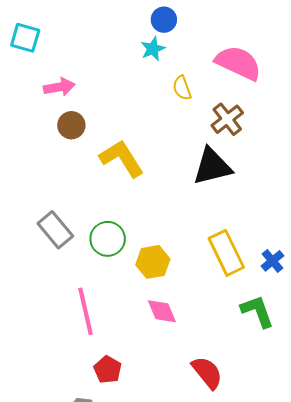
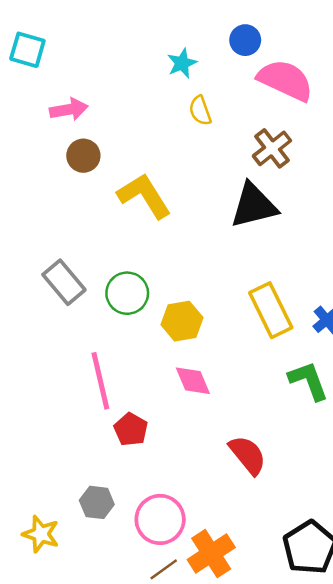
blue circle: (164, 20) -> (245, 40), moved
yellow semicircle: (182, 88) -> (200, 111), moved
red pentagon: (108, 370) -> (131, 429), moved

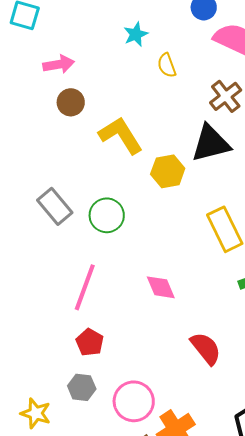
cyan star: (182, 63) -> (136, 34), moved
yellow hexagon: (182, 321) -> (168, 171), moved
pink line: (100, 381) -> (85, 287), turned 33
red pentagon: (131, 429) -> (90, 342), moved

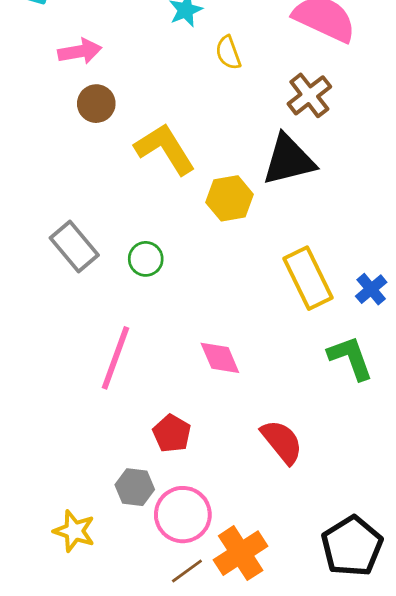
green circle: (107, 215) -> (146, 259), size x0.7
red pentagon: (90, 342) -> (172, 433), moved
gray hexagon: (82, 387) -> (135, 487), moved
yellow star: (36, 413) -> (74, 531), moved

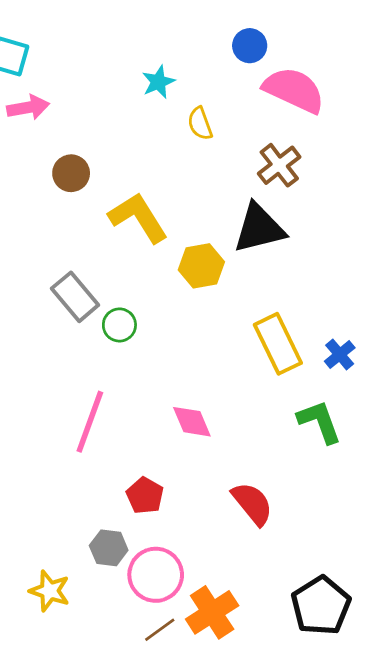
pink arrow: (80, 51) -> (28, 107), moved
gray rectangle: (74, 247) -> (75, 297), moved

